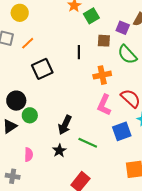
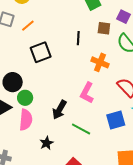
orange cross: (102, 75) -> (100, 62), turned 30
pink L-shape: (104, 105) -> (87, 93), moved
black star: (59, 151) -> (46, 143), moved
pink semicircle: (29, 155) -> (26, 120), moved, size x1.5

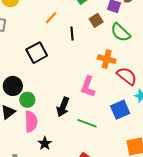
orange line: (28, 26) -> (51, 18), moved
brown square: (104, 28) -> (96, 20), turned -32
orange cross: (100, 62) -> (107, 59), moved
black star: (46, 143) -> (45, 143), moved

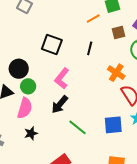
orange line: (51, 18) -> (93, 19), moved
black line: (72, 33) -> (90, 48), moved
black square: (37, 53) -> (52, 44), turned 30
pink L-shape: (88, 87) -> (62, 78), moved

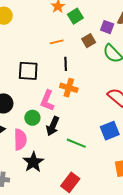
orange line: (93, 19) -> (57, 42), moved, turned 32
orange cross: (116, 73) -> (69, 88), moved
green circle: (28, 86) -> (32, 118), moved
black star: (31, 133) -> (33, 162), size x1.5

